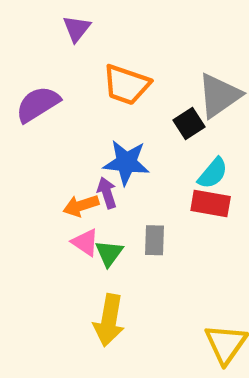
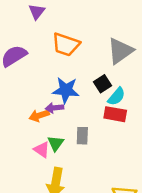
black square: (189, 124) -> (103, 84), moved
purple arrow: (107, 193) -> (54, 108), turned -78
pink triangle: (85, 242) -> (42, 150), moved

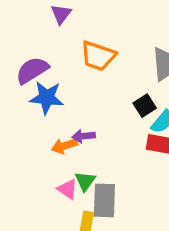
blue star: (66, 90) -> (47, 98), moved
gray rectangle: (82, 136) -> (104, 200), moved, size x1.5

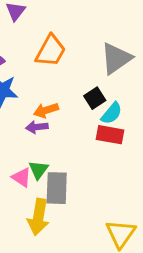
orange trapezoid: (98, 56) -> (51, 51), turned -80
orange arrow: (64, 146) -> (46, 110), moved

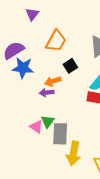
black square: (95, 98) -> (70, 66), moved
yellow arrow: (38, 217) -> (73, 153), moved

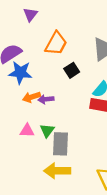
orange arrow: (53, 81) -> (31, 97), moved
pink triangle: (36, 127) -> (27, 131), moved, turned -32
yellow arrow: (73, 153) -> (57, 171), moved, turned 80

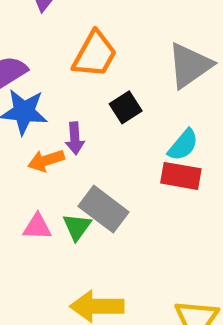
purple arrow: (46, 99) -> (75, 138), moved, turned -88
gray rectangle: (60, 144) -> (104, 209), moved, turned -55

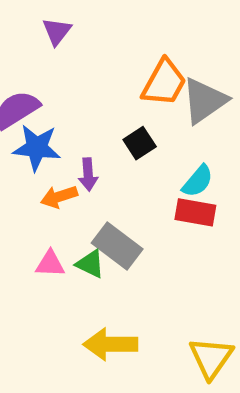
orange trapezoid: (95, 54) -> (164, 83), moved
green triangle: (77, 227) -> (90, 264), turned -40

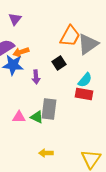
purple triangle: (57, 31) -> (15, 19), moved
orange arrow: (59, 197) -> (21, 52), moved
gray rectangle: (117, 246) -> (49, 109), turned 60
yellow arrow: (110, 344) -> (46, 153), size x0.6

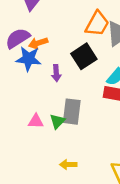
black square: (59, 63) -> (84, 56), size x1.5
green triangle: (37, 117) -> (57, 121), turned 48

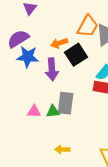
orange arrow: (38, 43) -> (59, 43), moved
purple arrow: (56, 73) -> (52, 69), size x1.5
green triangle: (57, 121) -> (53, 111), turned 40

